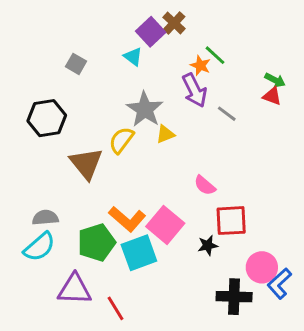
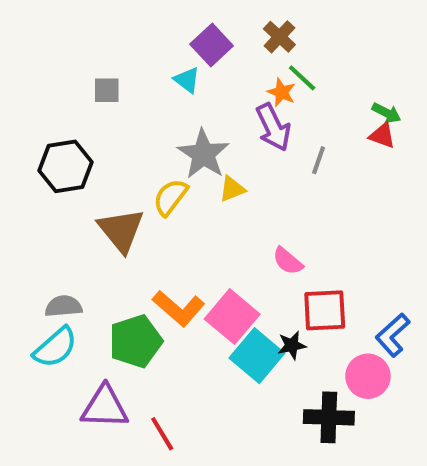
brown cross: (174, 23) -> (279, 37), moved
gray square: (76, 64) -> (107, 90), turned -30
gray line: (227, 114) -> (319, 160), turned 72
cyan square: (139, 253) -> (257, 356), moved, turned -30
blue L-shape: (279, 283) -> (393, 335), moved

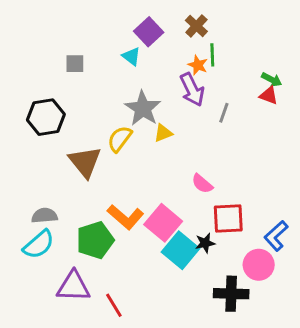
green line: (302, 78) -> (212, 55), turned 45

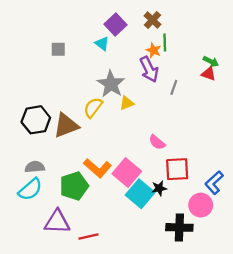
black hexagon: (46, 117) -> (36, 120), moved
brown triangle: (85, 162) -> (66, 125), turned 48
red line: (114, 305) -> (89, 236), turned -72

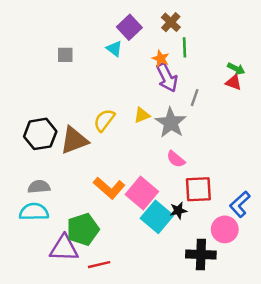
orange star: (154, 50) -> (161, 59), moved
gray star: (111, 84) -> (171, 123), moved
green pentagon: (74, 186) -> (83, 229), moved
cyan semicircle: (30, 189) -> (34, 212), turned -140

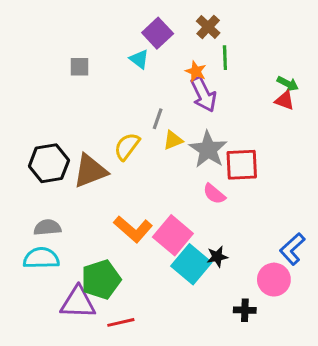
gray line: (195, 98) -> (158, 119), moved
red square: (198, 189) -> (242, 165), moved
black cross: (201, 255) -> (245, 310), size x0.6

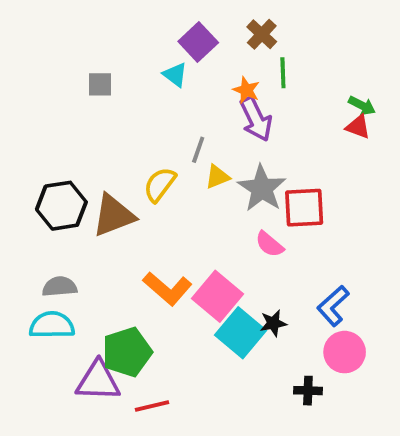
blue L-shape: (292, 249) -> (333, 306), moved

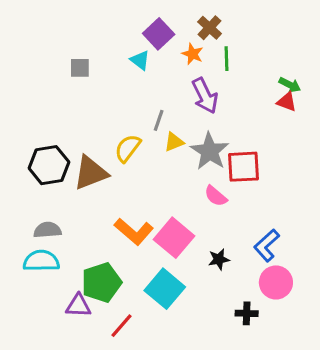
orange star: (246, 90) -> (193, 54), moved
cyan square: (241, 333) -> (165, 289), moved
purple triangle: (98, 381) -> (78, 306), size x0.7
red line: (152, 406) -> (122, 326), turned -36

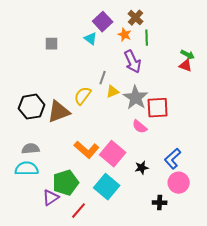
purple triangle: (78, 306) -> (51, 198), turned -36

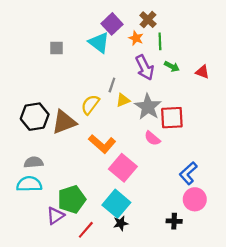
cyan triangle: (91, 39) -> (99, 42), size x1.5
green arrow: (188, 55) -> (172, 66), moved
orange L-shape: (87, 150) -> (102, 144), moved
black star: (142, 168) -> (121, 223), moved

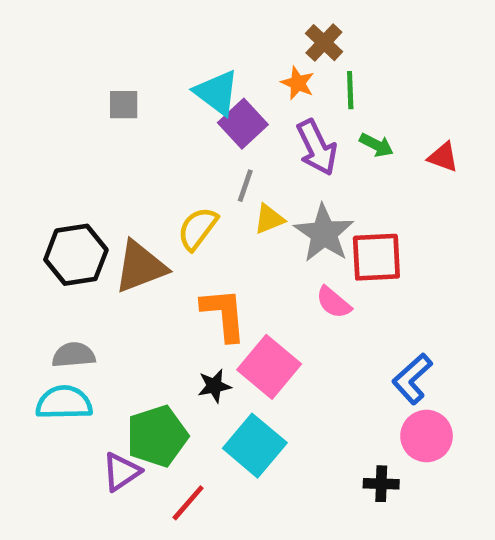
purple square: (112, 24) -> (243, 124), moved
orange L-shape: (102, 144) -> (224, 314), turned -136
black star: (121, 223) -> (214, 386), moved

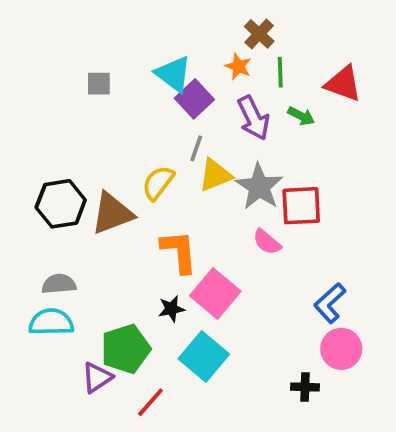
red triangle: (443, 157) -> (343, 84), moved, size x1.5
yellow triangle: (269, 219) -> (215, 175), size x1.4

